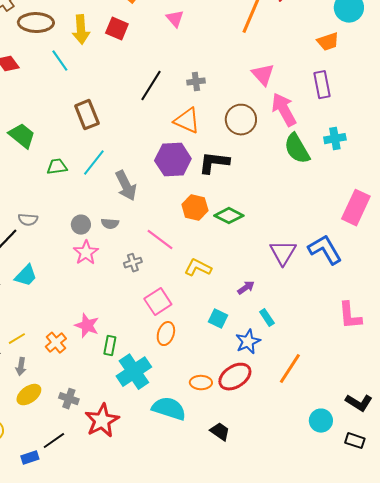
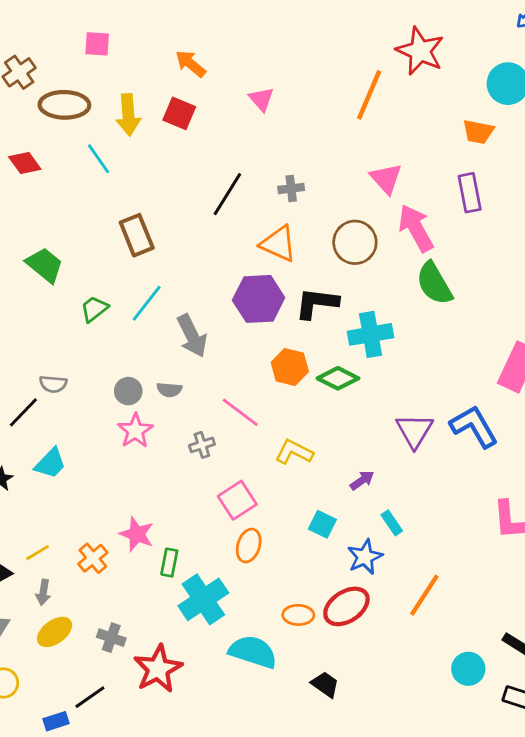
orange trapezoid: (328, 42) -> (478, 132), turned 30
cyan cross: (335, 139) -> (371, 334), moved, size x1.4
green trapezoid: (57, 167) -> (94, 309), turned -30

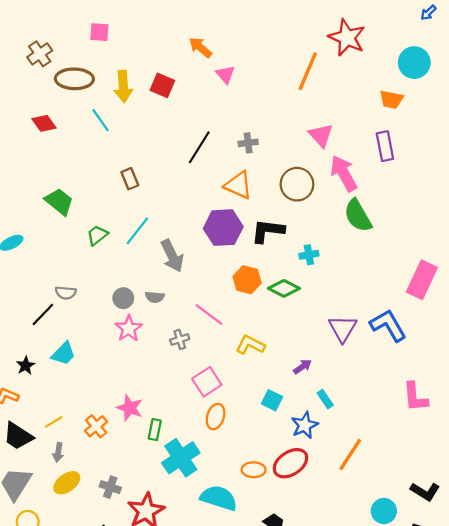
orange arrow: (191, 64) -> (200, 47), moved
brown rectangle: (137, 235) -> (130, 179), size x0.7
cyan cross: (371, 334) -> (309, 255), size x0.6

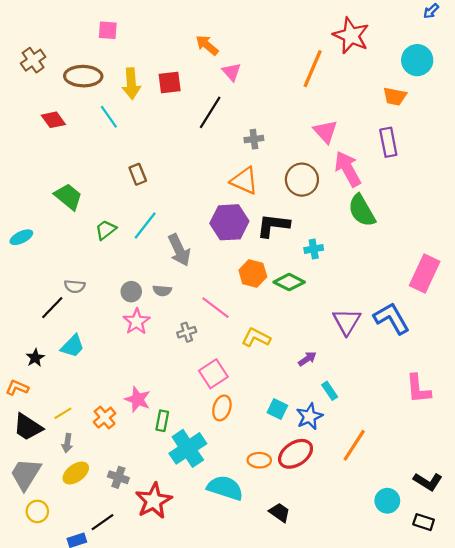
brown cross: (40, 54) -> (33, 60), moved
red square: (162, 85) -> (170, 83), turned -30
black line: (199, 147) -> (210, 112), moved
cyan square: (272, 400) -> (277, 409), moved

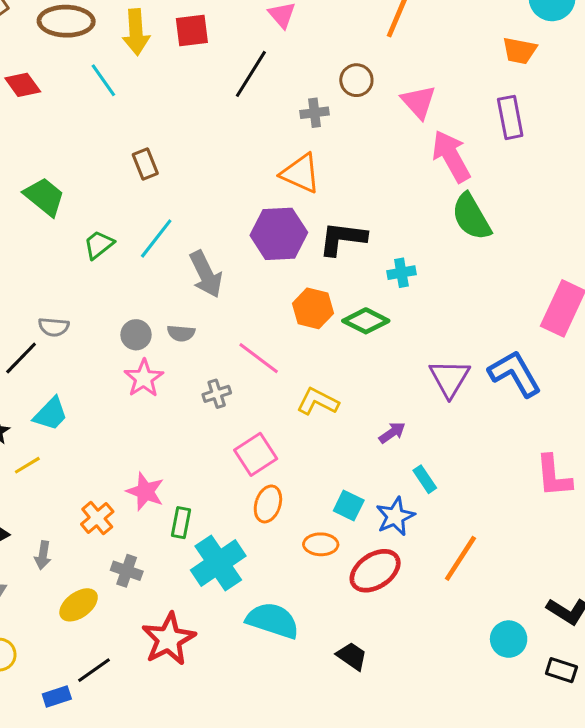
brown circle: (302, 180) -> (356, 80), moved, size x0.7
yellow line: (63, 413) -> (27, 465), moved
orange ellipse: (259, 460) -> (321, 544), moved
yellow ellipse: (76, 473) -> (79, 605), moved
gray cross: (118, 477) -> (127, 571), moved

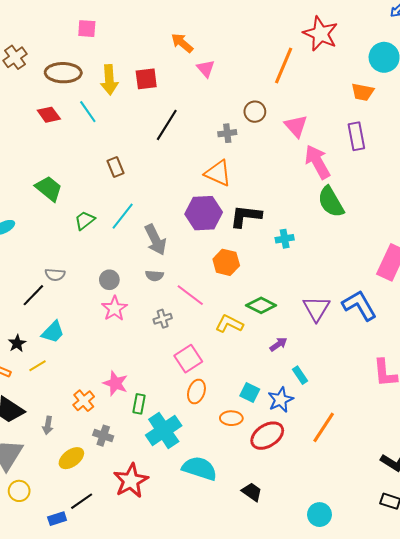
black line: (251, 74) -> (167, 125), moved
red diamond: (23, 85) -> (49, 115), moved
green diamond: (366, 321) -> (261, 305), moved
gray semicircle: (181, 333) -> (154, 276), moved
cyan circle: (509, 639) -> (319, 515), moved

